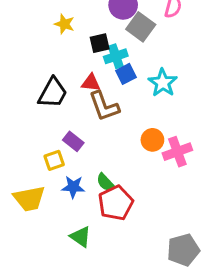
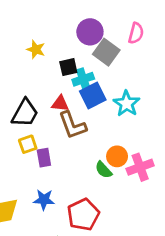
blue square: (126, 74) -> (93, 95), size x1.4
purple rectangle: (73, 141) -> (44, 158), turned 42
yellow square: (54, 160) -> (28, 144), moved
green semicircle: (106, 182) -> (104, 170), moved

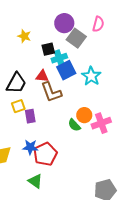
red pentagon: (83, 215) -> (45, 154), moved

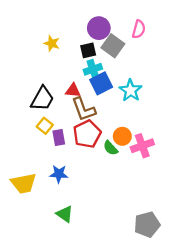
black square: (48, 49) -> (88, 50), moved
yellow square: (18, 106) -> (45, 126), turned -32
red pentagon: (45, 154) -> (87, 134), moved

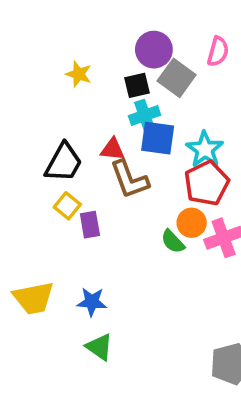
blue square: (101, 83) -> (158, 138), turned 35
red pentagon: (87, 134) -> (207, 183), moved
blue star: (59, 174) -> (92, 302), moved

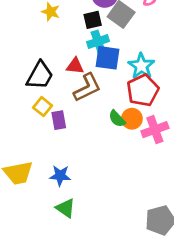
brown L-shape: (129, 179) -> (87, 88), turned -96
green semicircle: (173, 242) -> (117, 119), moved

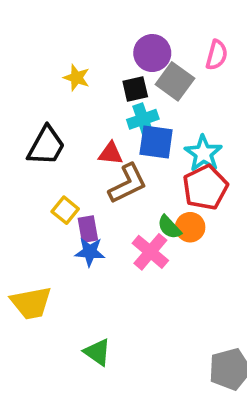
black trapezoid: (40, 75) -> (46, 146), moved
pink cross: (155, 130) -> (150, 252), moved, turned -30
blue star: (60, 176) -> (90, 252), moved

